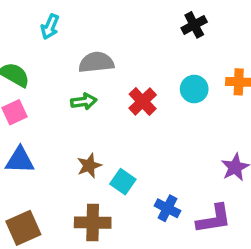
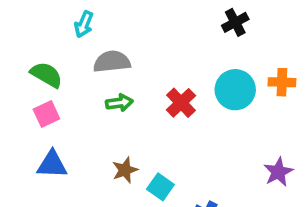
gray semicircle: (96, 62) -> (112, 62), moved
cyan circle: (194, 89) -> (235, 90), size x1.4

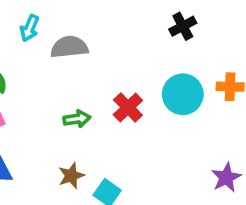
gray semicircle: (112, 62) -> (69, 47), moved
green arrow: (119, 103) -> (77, 119), moved

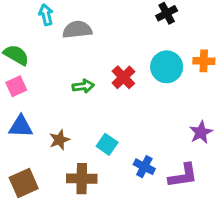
cyan arrow: (30, 28) -> (46, 15), turned 144
brown star: (71, 176) -> (59, 140), moved

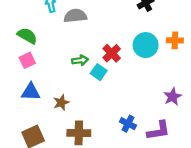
cyan square: (107, 144) -> (99, 72), moved

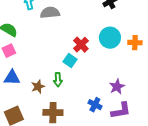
orange cross: (175, 40) -> (135, 43), moved
green arrow: (80, 60) -> (58, 80), moved, turned 96
purple star: (173, 97) -> (117, 87), moved

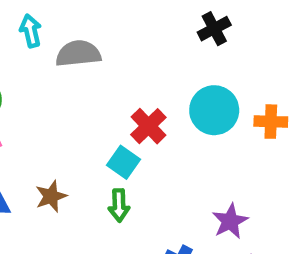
green arrow: (58, 80) -> (119, 205), moved
brown star: (38, 87) -> (51, 196), moved

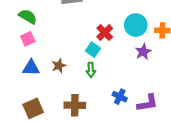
purple star: (230, 221) -> (143, 52), moved

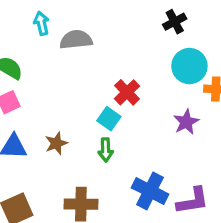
cyan circle: (136, 25) -> (189, 66), moved
blue cross: (120, 97) -> (150, 191), size x1.5

